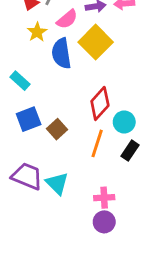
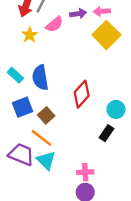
yellow square: (96, 42) -> (106, 35), moved
blue semicircle: (61, 53) -> (40, 78), moved
cyan circle: (124, 122) -> (116, 109), moved
orange line: (97, 143) -> (41, 138), moved, turned -70

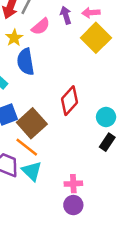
purple arrow: (78, 14) -> (66, 15), turned -98
blue semicircle: (40, 78) -> (26, 62), moved
brown square: (46, 115) -> (32, 123), size x1.6
black rectangle: (106, 133) -> (107, 142), moved

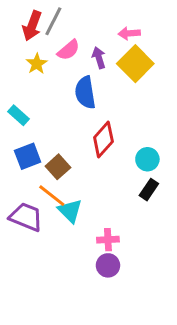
purple arrow: (66, 15) -> (99, 58), moved
blue semicircle: (26, 62) -> (85, 93), moved
brown square: (32, 123) -> (58, 167), size x0.7
cyan triangle: (32, 171) -> (70, 211), moved

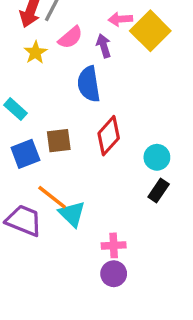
pink arrow: (129, 33) -> (120, 19), moved
yellow square: (135, 64) -> (150, 31), moved
brown square: (58, 167) -> (59, 141), moved, turned 35

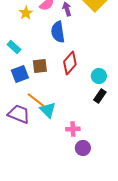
purple circle: (114, 274) -> (83, 148), moved

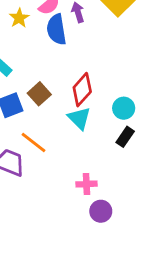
blue semicircle: (58, 32) -> (56, 29), moved
brown square: (40, 66) -> (39, 94), turned -35
cyan triangle: (48, 110) -> (79, 118), moved

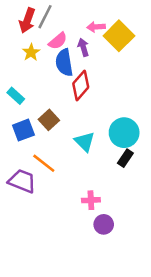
red diamond: (82, 90) -> (81, 85), moved
cyan circle: (124, 108) -> (124, 133), size x1.5

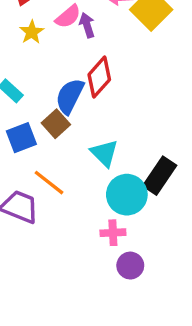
purple arrow: (83, 47) -> (87, 25), moved
blue semicircle: (64, 63) -> (70, 96), moved, turned 36
cyan circle: (124, 133) -> (127, 195), moved
black rectangle: (125, 158) -> (160, 176), size x1.5

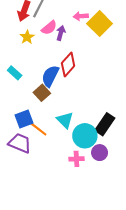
purple arrow: (87, 25) -> (61, 33), turned 32
blue square: (21, 138) -> (24, 119), moved
cyan triangle: (104, 153) -> (65, 120), moved
purple circle: (130, 266) -> (100, 153), moved

